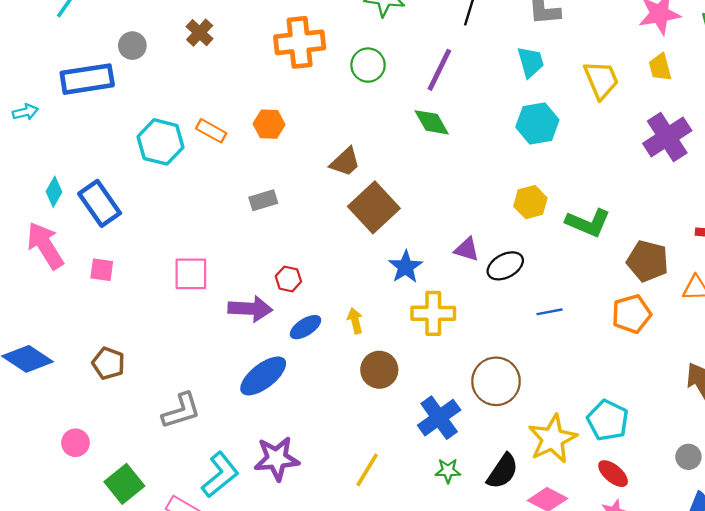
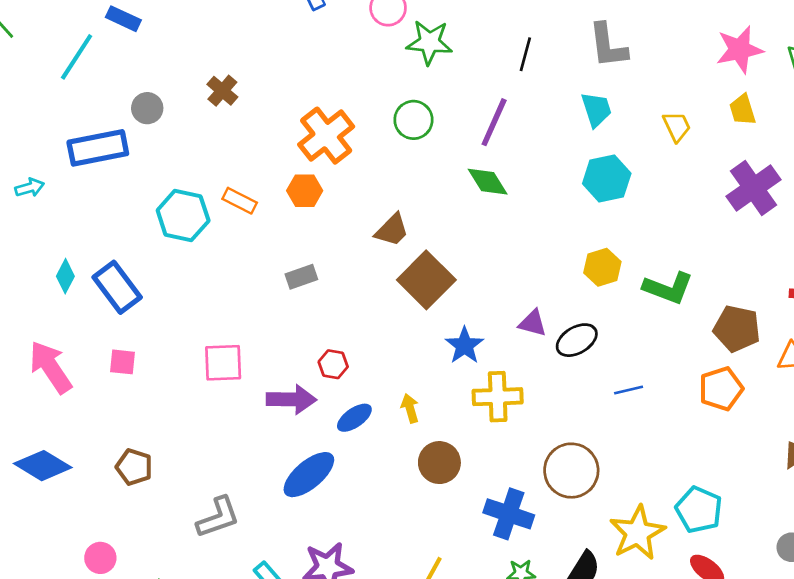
orange cross: (300, 42) -> (326, 136), moved, turned -30
yellow trapezoid: (601, 80) -> (677, 126), size x0.7
pink arrow: (45, 246) -> (50, 367), moved
blue cross: (439, 418) -> (509, 514), turned -33

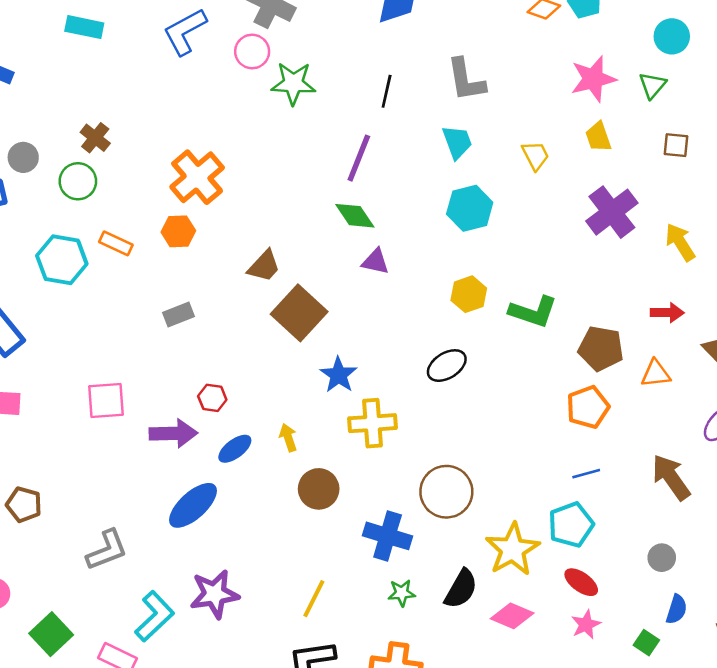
green circle: (413, 120) -> (78, 181), moved
purple triangle: (533, 323) -> (375, 262), moved
blue line: (629, 390) -> (586, 474), moved
cyan pentagon: (699, 510) -> (571, 525), turned 30

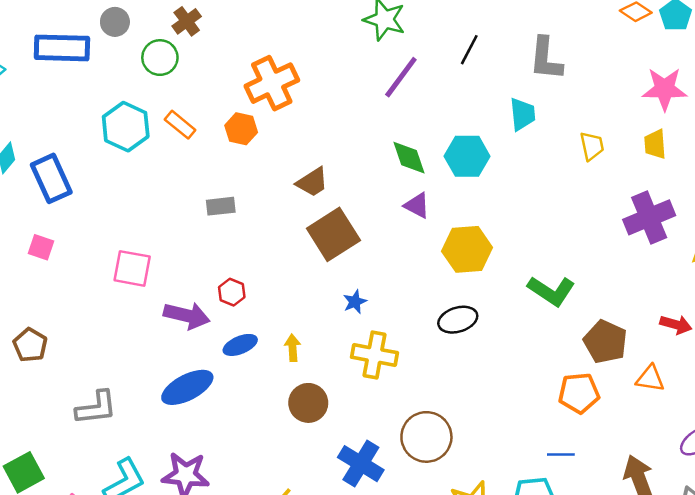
purple line: (359, 158) -> (401, 77), moved
cyan hexagon: (470, 208) -> (467, 156), moved
yellow hexagon: (469, 294) -> (467, 249), moved, size x1.4
blue star: (339, 375) -> (355, 302), size x0.7

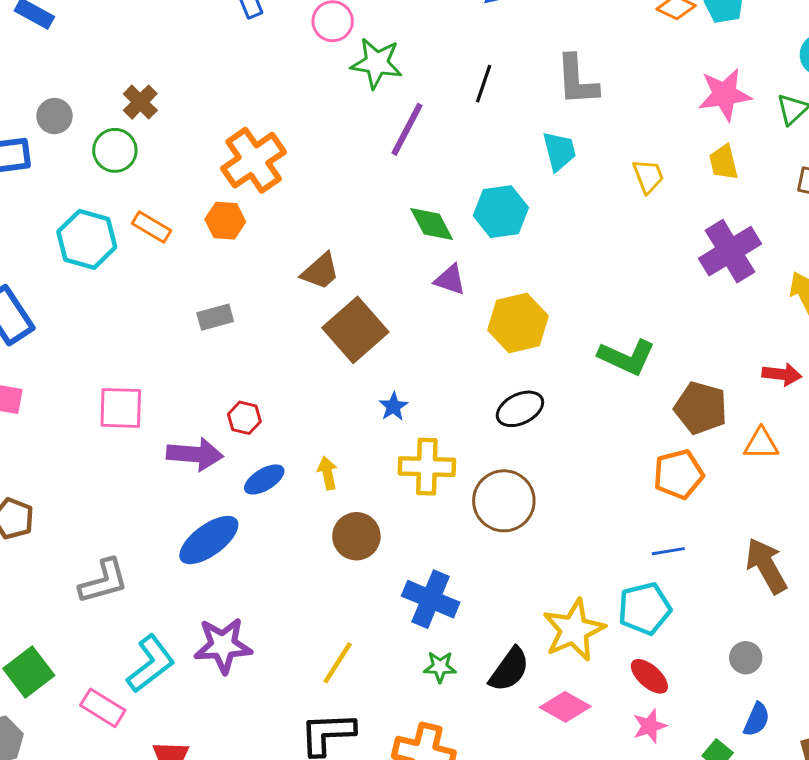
brown circle: (426, 437) -> (504, 501), moved

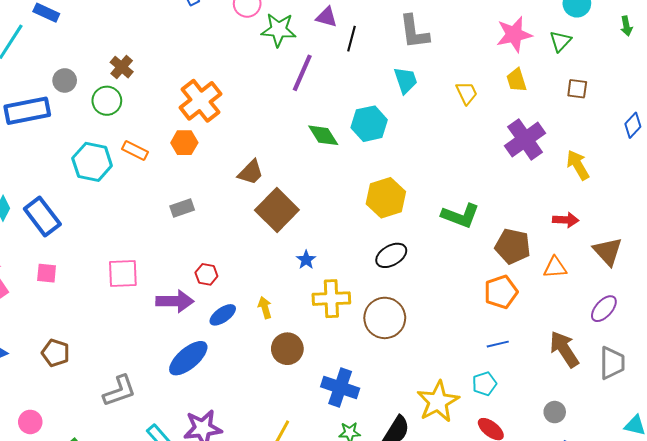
purple triangle: (450, 280) -> (327, 17), moved
cyan pentagon: (645, 609) -> (484, 384), size x0.7

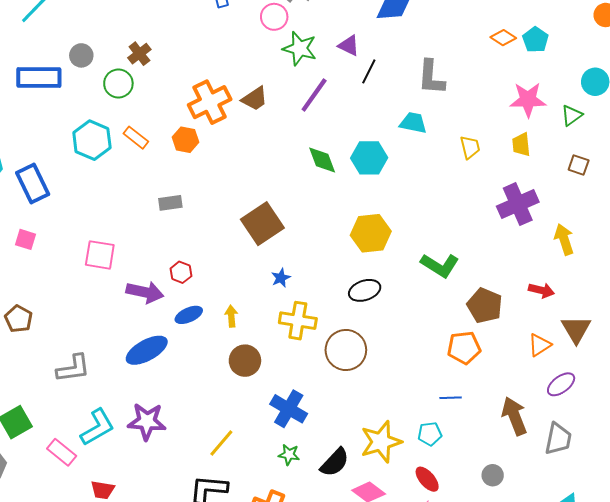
cyan trapezoid: (406, 80) -> (413, 123), turned -72
brown trapezoid: (251, 172) -> (255, 99), moved
orange triangle: (555, 268) -> (540, 345), moved, turned -40

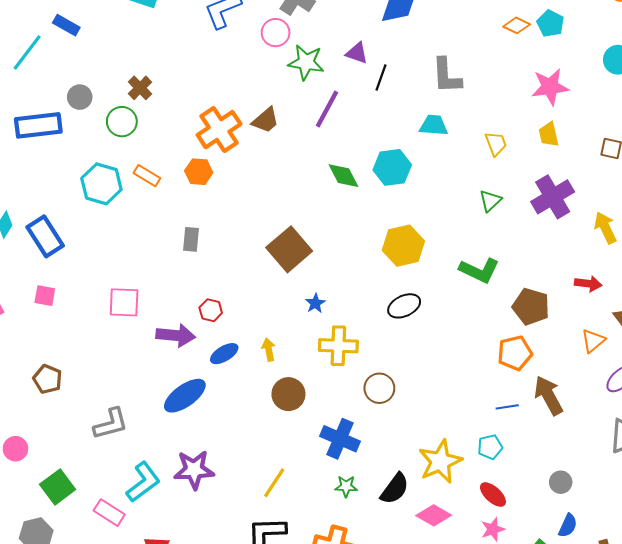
green triangle: (572, 115) -> (490, 201), moved
gray rectangle: (170, 203) -> (191, 239), turned -70
brown circle: (346, 350) -> (379, 388), moved, size x0.7
brown arrow: (514, 416) -> (548, 395), moved

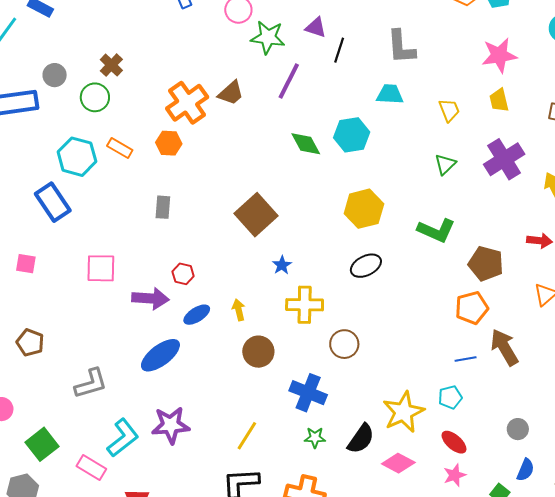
blue rectangle: (45, 236) -> (53, 202), moved

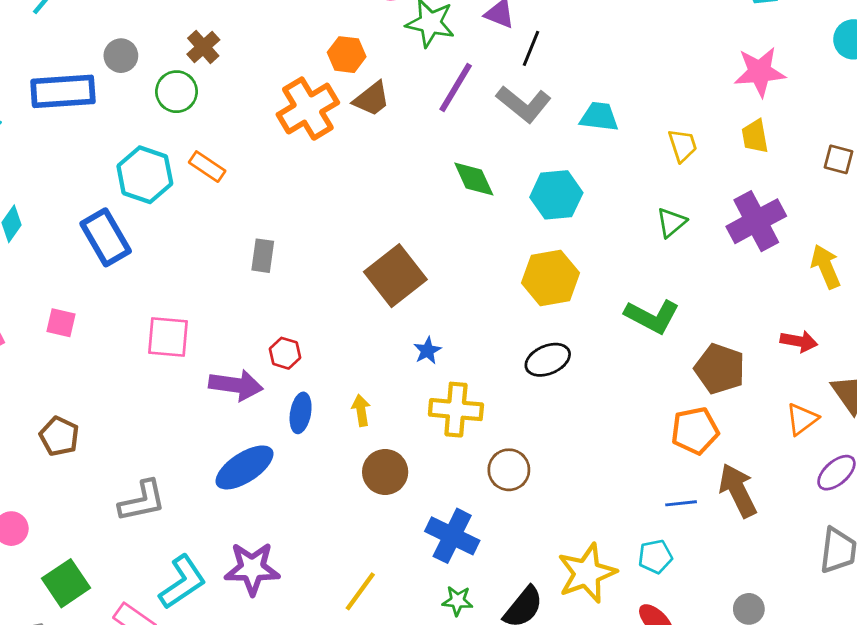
gray L-shape: (401, 47) -> (524, 104), moved, turned -51
cyan hexagon: (352, 135) -> (556, 195), moved
orange hexagon: (169, 143) -> (347, 55), moved
blue ellipse: (197, 315) -> (301, 413), turned -52

